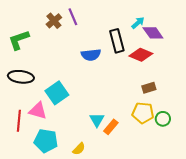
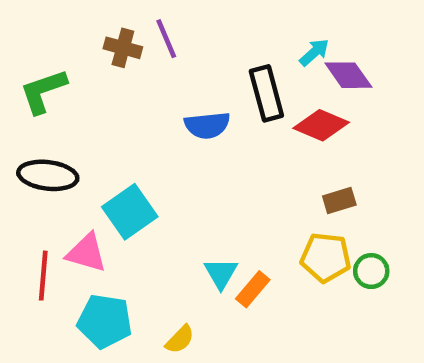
brown cross: (54, 21) -> (123, 48), turned -35

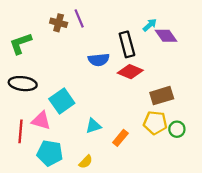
red diamond: (321, 125) -> (130, 72), moved
brown rectangle: (339, 200) -> (162, 96), size x1.5
cyan triangle: (221, 273) -> (93, 126), moved, turned 42

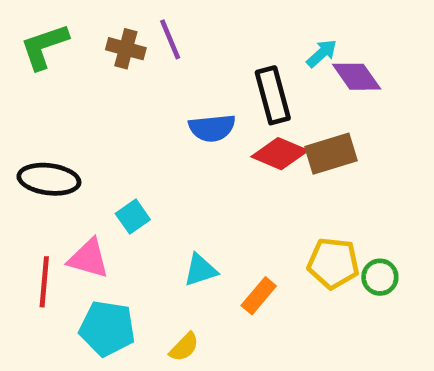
green L-shape: (21, 43) -> (44, 46), moved
brown rectangle: (162, 96) -> (331, 154), moved
cyan square: (62, 101) -> (133, 217), size x0.6

